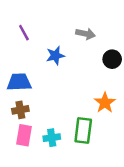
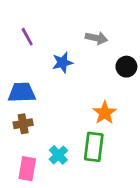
orange star: (105, 103) -> (105, 113), moved
pink rectangle: (24, 135) -> (27, 169), moved
cyan cross: (52, 138) -> (58, 155), turned -35

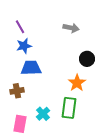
blue star: (63, 63) -> (24, 46), moved
black circle: (126, 67) -> (87, 59), moved
blue trapezoid: (22, 92) -> (31, 68), moved

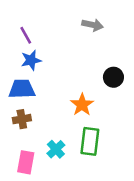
gray arrow: (71, 28) -> (93, 25), moved
blue trapezoid: (31, 68) -> (22, 89), moved
orange star: (77, 83) -> (82, 105), moved

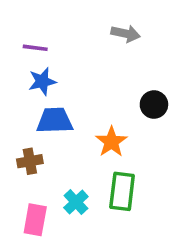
purple line: (26, 35) -> (35, 48), turned -54
blue trapezoid: (22, 89) -> (55, 120), moved

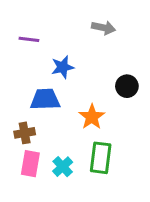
blue star: (42, 81) -> (63, 67), moved
pink rectangle: (35, 220) -> (30, 164), moved

